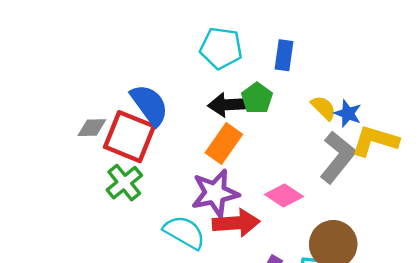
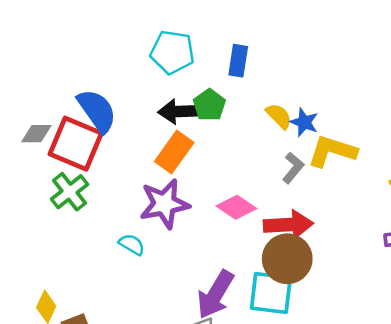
gray L-shape: (338, 157) -> (293, 168), size x0.6
red arrow: (236, 223) -> (288, 225), moved
cyan semicircle: (184, 232) -> (132, 244), size x0.6

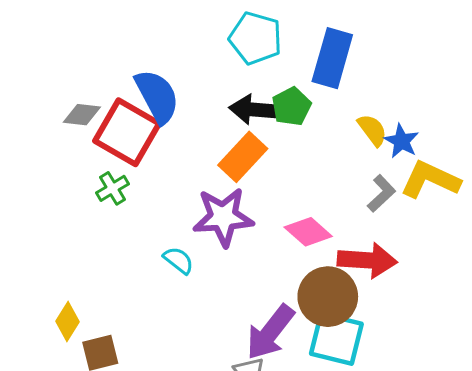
blue rectangle: (238, 61) -> (332, 58), size x1.5
green cross: (70, 192) -> (113, 188), size x0.7
brown circle: (287, 259) -> (328, 297), moved

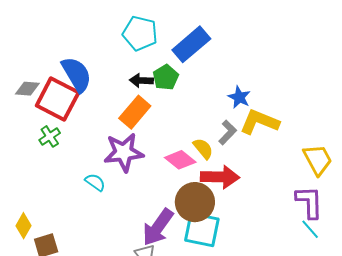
blue rectangle: (332, 58) -> (191, 44), turned 36
black arrow: (255, 110) -> (141, 81), size x0.7
yellow semicircle: (372, 130) -> (203, 149), moved

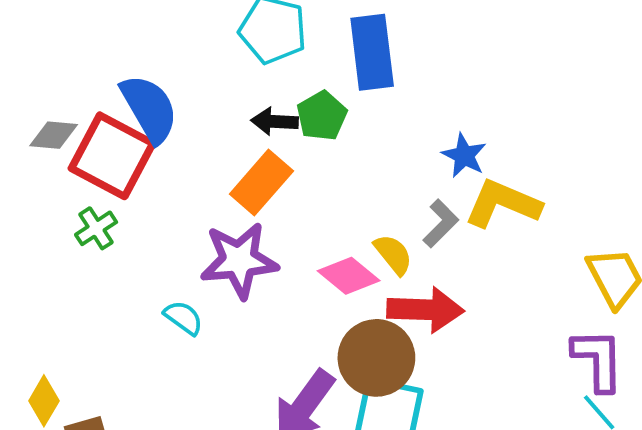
blue rectangle: (191, 44) -> (372, 52), turned -57

